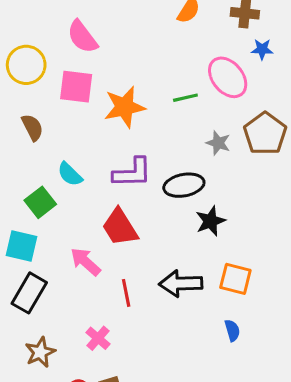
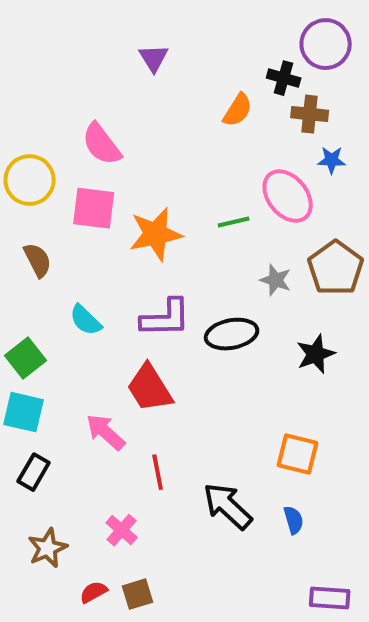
green square: (40, 202) -> (26, 358), moved
black star: (210, 221) -> (316, 354), moved
black arrow: (181, 284) -> (228, 506), moved, turned 45
black rectangle: (29, 293) -> (34, 472), size x0.7

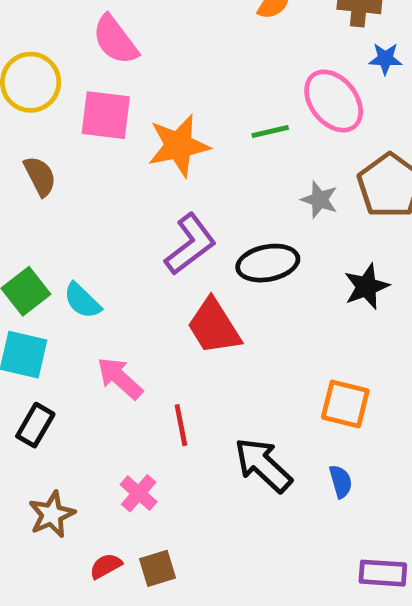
purple L-shape: (166, 318) -> (190, 244), turned -36
cyan semicircle: (86, 320) -> (82, 301), moved
red trapezoid: (150, 388) -> (214, 326), moved

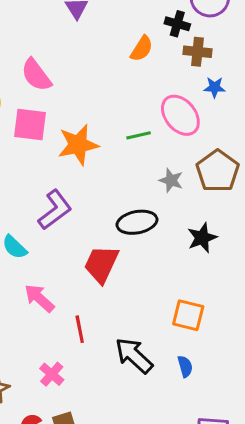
purple L-shape: (190, 244) -> (55, 210), moved
red trapezoid: (214, 326) -> (101, 264), turned 57

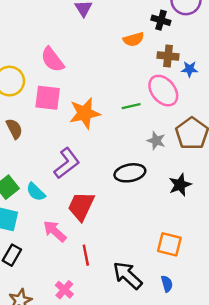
orange semicircle: (142, 49) -> (133, 39), turned 42
brown cross: (197, 52) -> (168, 56), moved
red trapezoid: (101, 264) -> (81, 206), moved

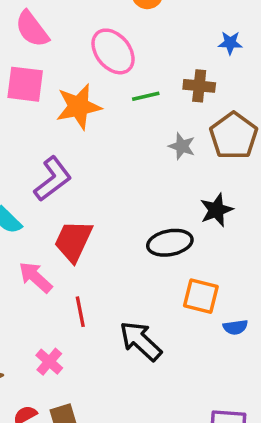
brown cross: (168, 56) -> (199, 86), moved
pink ellipse: (163, 91) -> (113, 51), moved
black ellipse: (130, 173) -> (170, 243), moved
blue semicircle: (167, 284) -> (235, 327), moved, turned 98

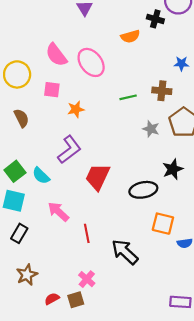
pink ellipse: (113, 51) -> (91, 62), moved
pink square: (25, 84) -> (52, 90), size x0.7
orange star: (79, 107) -> (76, 109), moved, size x0.6
red trapezoid: (73, 241) -> (98, 177), moved
pink cross: (49, 362) -> (87, 279), moved

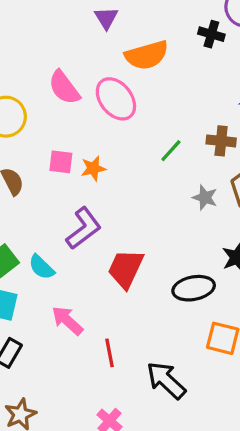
orange semicircle: (130, 36) -> (147, 55), moved, size x1.5
pink square: (52, 90) -> (61, 162), moved
green line: (128, 97) -> (171, 151), turned -35

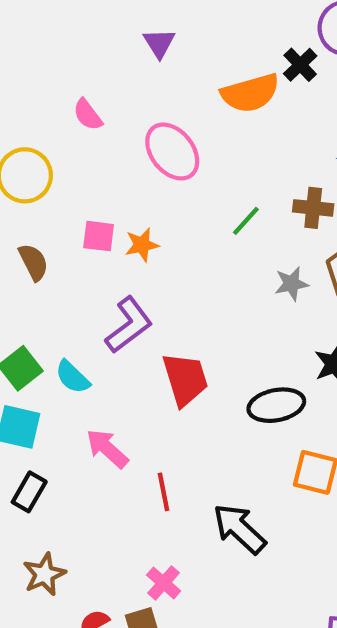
black cross: (211, 34) -> (300, 65), turned 30
orange semicircle: (147, 55) -> (250, 93), moved
pink semicircle: (64, 88) -> (88, 115), moved, size x0.7
gray star: (205, 198) -> (291, 284), turned -30
red trapezoid: (126, 269) -> (185, 379), turned 138

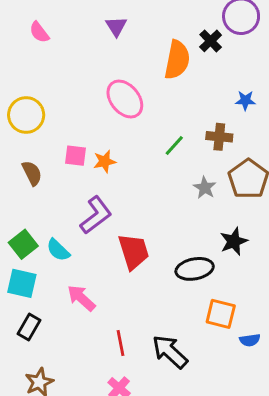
orange semicircle: (250, 93) -> (177, 60), turned -63
pink semicircle: (88, 115) -> (39, 32), moved
gray star: (291, 284) -> (205, 188), turned -30
red line: (164, 492) -> (121, 343), moved

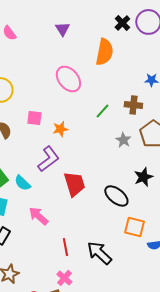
black cross: (211, 41) -> (122, 23), moved
orange star: (105, 161) -> (60, 129), moved
black ellipse: (195, 269) -> (116, 196), turned 50

